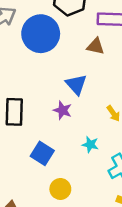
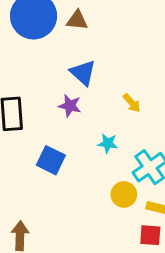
brown triangle: (96, 46) -> (77, 20), moved
yellow circle: (60, 189) -> (124, 194), moved

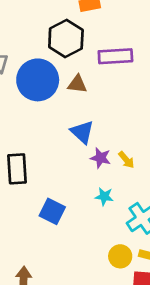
purple star: (70, 106) -> (100, 158), moved
yellow circle: (124, 194) -> (120, 256), moved

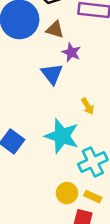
purple star: (100, 158) -> (71, 52), moved
cyan star: (104, 196) -> (62, 136), size x2.0

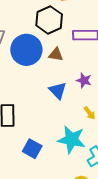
purple star: (71, 52) -> (84, 80), moved

